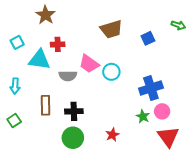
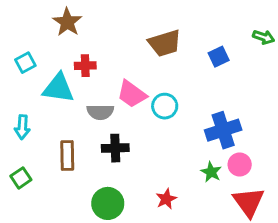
black cross: (74, 111) -> (115, 148), moved

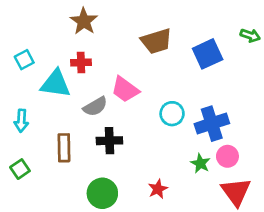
brown star: (67, 22) -> (84, 21), moved
blue square: (219, 57) -> (208, 54), size x1.5
cyan circle: (165, 106) -> (172, 114), moved
gray semicircle: (100, 112) -> (95, 107), turned -30

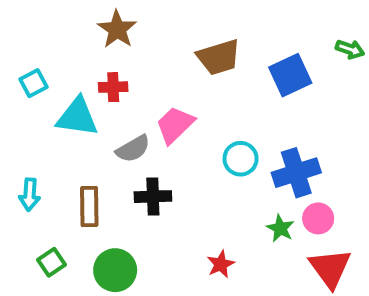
pink trapezoid: (125, 89) -> (175, 125), turned 100
cyan arrow: (21, 121) -> (30, 195), moved
green square: (20, 169) -> (51, 262), moved
green circle: (102, 193) -> (115, 270), moved

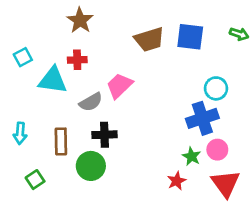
blue square: (290, 75) -> (190, 37), moved, turned 32
cyan circle: (241, 159) -> (216, 88), moved
red star: (221, 264) -> (177, 181), moved
green circle: (115, 270) -> (91, 166), moved

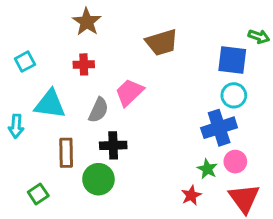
blue square: (190, 37) -> (232, 60), moved
cyan triangle: (53, 80) -> (50, 104), moved
gray semicircle: (91, 102) -> (98, 110), turned -35
cyan arrow: (20, 133) -> (16, 126), moved

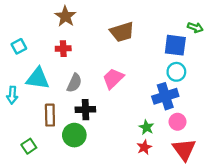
pink trapezoid: (129, 92) -> (113, 78), moved
green star: (207, 169) -> (146, 127), moved

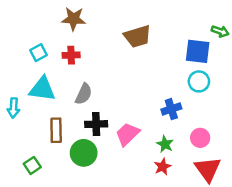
brown star: (65, 16) -> (74, 19), turned -30
cyan square: (19, 46) -> (38, 53), moved
pink trapezoid: (113, 78) -> (127, 134), moved
blue cross: (165, 96) -> (171, 109), moved, size x0.7

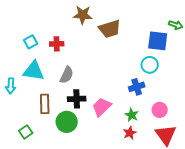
brown star: (74, 19) -> (83, 15), moved
cyan circle: (199, 81) -> (150, 65), moved

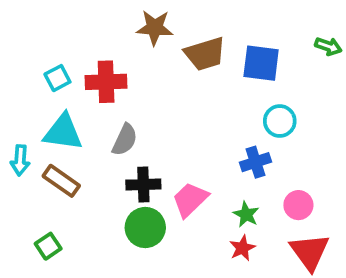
blue square: (158, 41) -> (261, 63), moved
red cross: (57, 44) -> (106, 82), size x1.5
brown rectangle: (45, 104) -> (61, 181), moved, turned -54
green circle: (67, 122) -> (145, 228), moved

